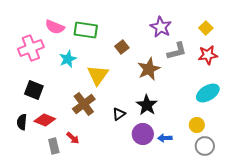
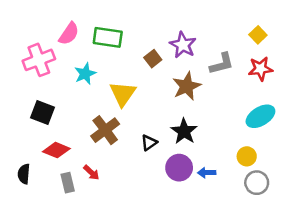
pink semicircle: (55, 27) -> (69, 34), turned -78
purple star: (161, 27) -> (183, 45), moved
black semicircle: (22, 122) -> (24, 174), moved

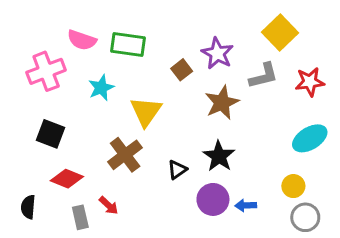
pink semicircle: (69, 34) -> (82, 40), turned 75
yellow square: (258, 35) -> (280, 33), moved, size x1.6

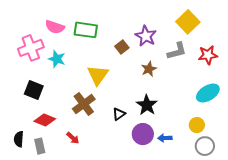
cyan star: (101, 88) -> (57, 59), moved, turned -30
brown star: (222, 103) -> (149, 69), size x0.7
gray rectangle: (80, 217) -> (40, 146), moved

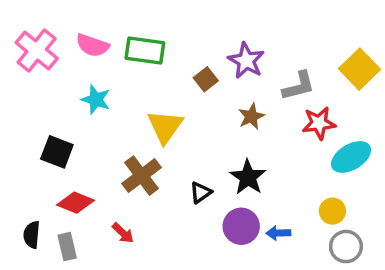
yellow square: (188, 22) -> (359, 69), moved
pink cross: (31, 48) -> (37, 50), moved, turned -30
red star: (208, 55) -> (319, 123), moved

